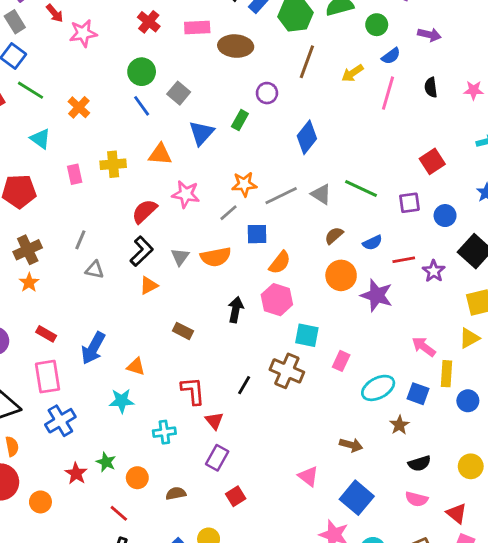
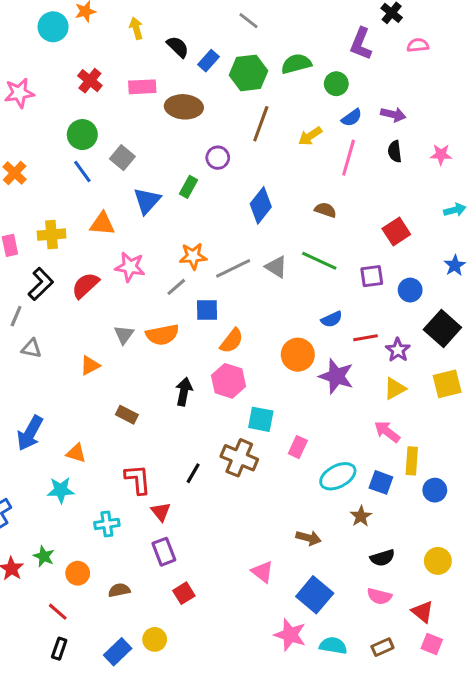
purple arrow: (429, 35) -> (393, 115), moved
brown semicircle: (334, 236) -> (325, 210), moved, turned 60
black L-shape: (142, 251) -> (41, 284), moved
yellow triangle: (469, 338) -> (395, 389), moved
purple rectangle: (217, 458) -> (164, 552), turned -50

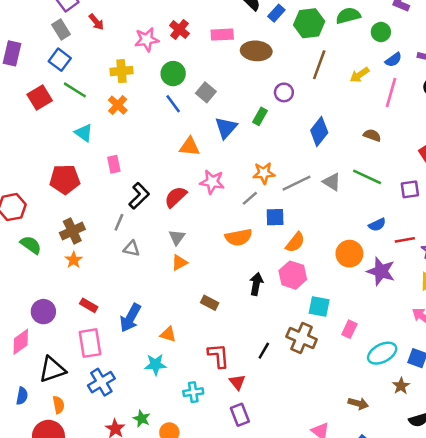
pink star: (19, 93) -> (147, 40), moved
yellow cross: (51, 235) -> (121, 71), moved
gray triangle: (124, 335) -> (177, 237), moved

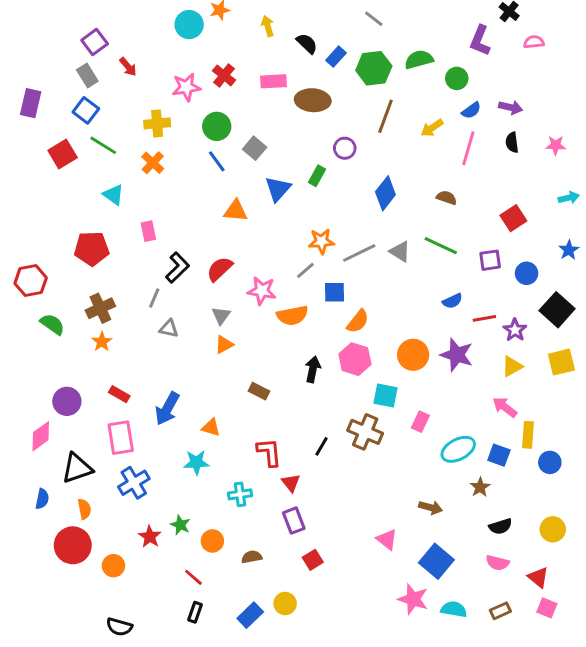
pink star: (212, 182) -> (262, 291), moved
orange circle: (349, 254) -> (413, 355), moved

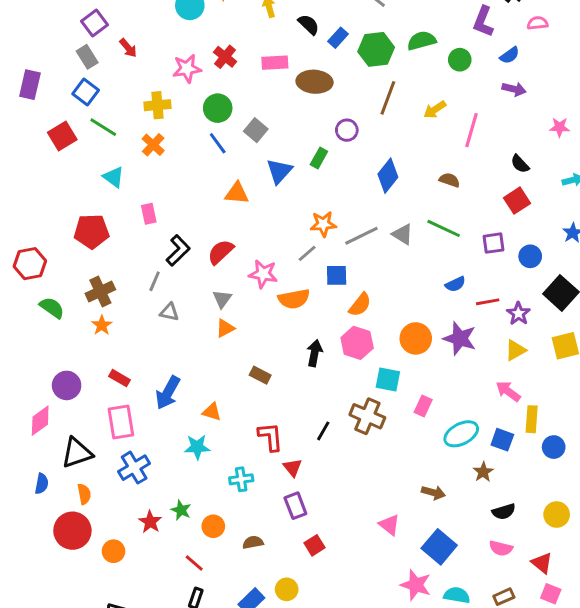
blue semicircle: (471, 110) -> (510, 55), moved
black semicircle: (512, 142) -> (520, 164), moved, turned -36

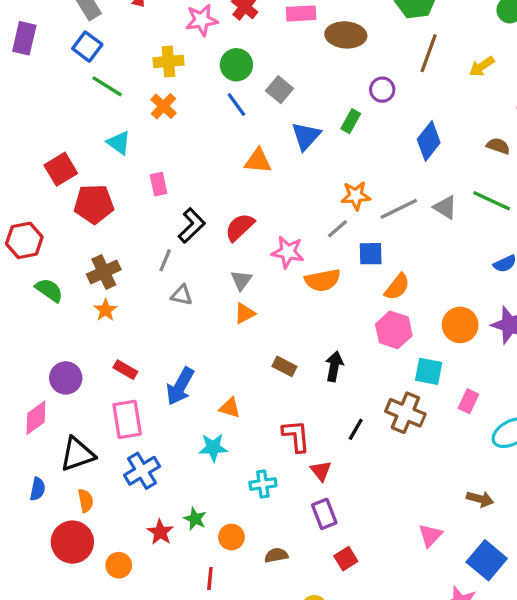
red square: (62, 136) -> (61, 169), moved
black arrow: (315, 353) -> (334, 366), moved
pink triangle: (389, 525) -> (430, 535), turned 35
red line: (194, 563) -> (210, 578), turned 54

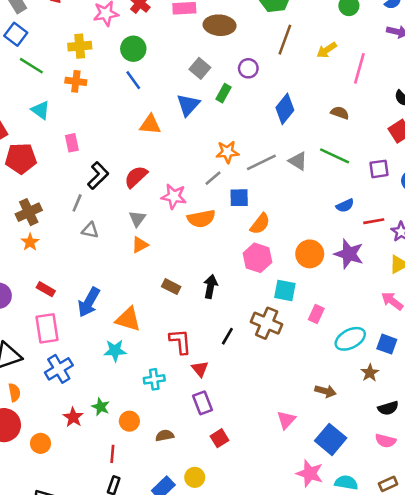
gray square: (279, 90) -> (200, 68), moved
orange cross: (163, 106) -> (76, 81), turned -36
orange triangle: (230, 408) -> (128, 319), size x1.5

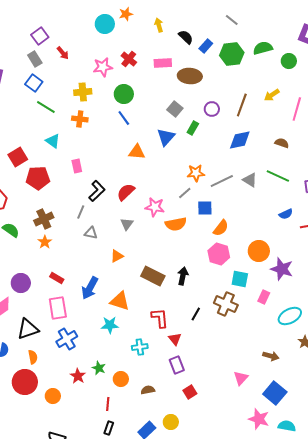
brown line: (285, 40) -> (242, 105), moved
blue diamond: (285, 109) -> (240, 140), turned 40
orange triangle: (140, 245) -> (117, 256), moved
purple star: (349, 254) -> (282, 269), moved
brown rectangle: (171, 287) -> (153, 276), size x1.6

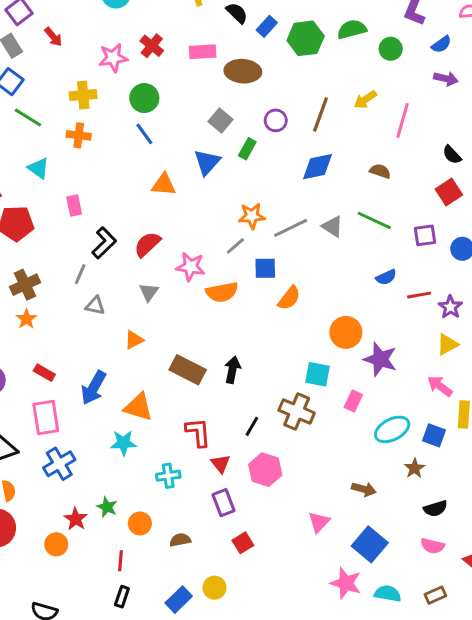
pink hexagon: (219, 254) -> (265, 470), moved
orange circle: (53, 396) -> (56, 544), moved

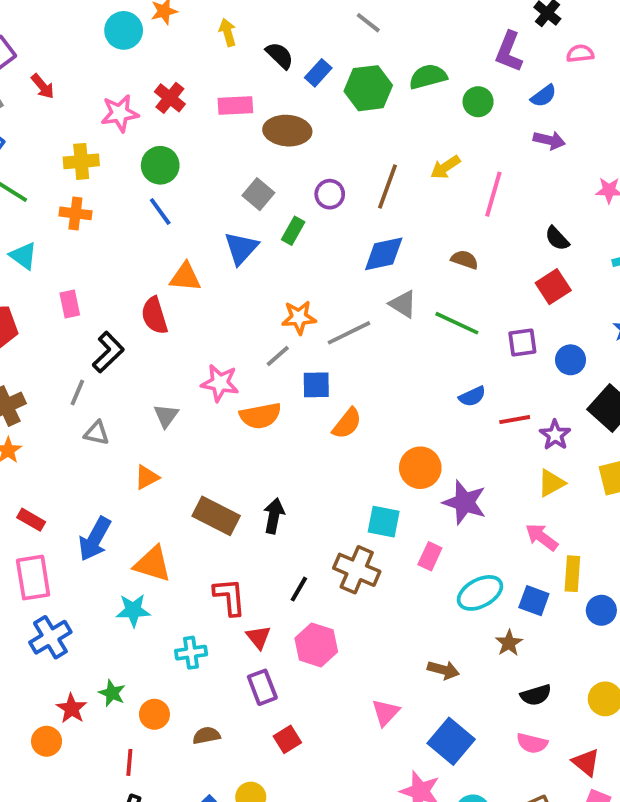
gray triangle: (332, 226) -> (403, 304), moved
red semicircle: (147, 244) -> (154, 316), moved, turned -64

